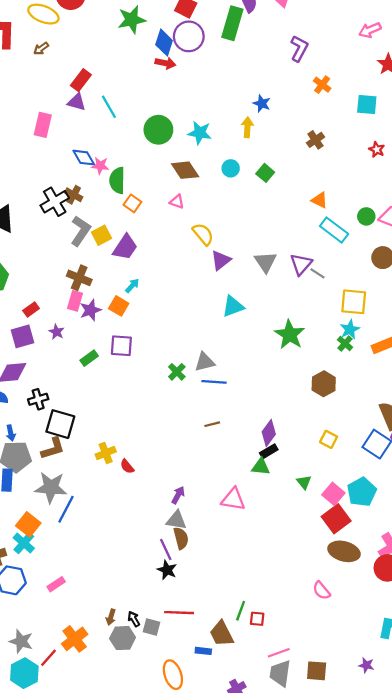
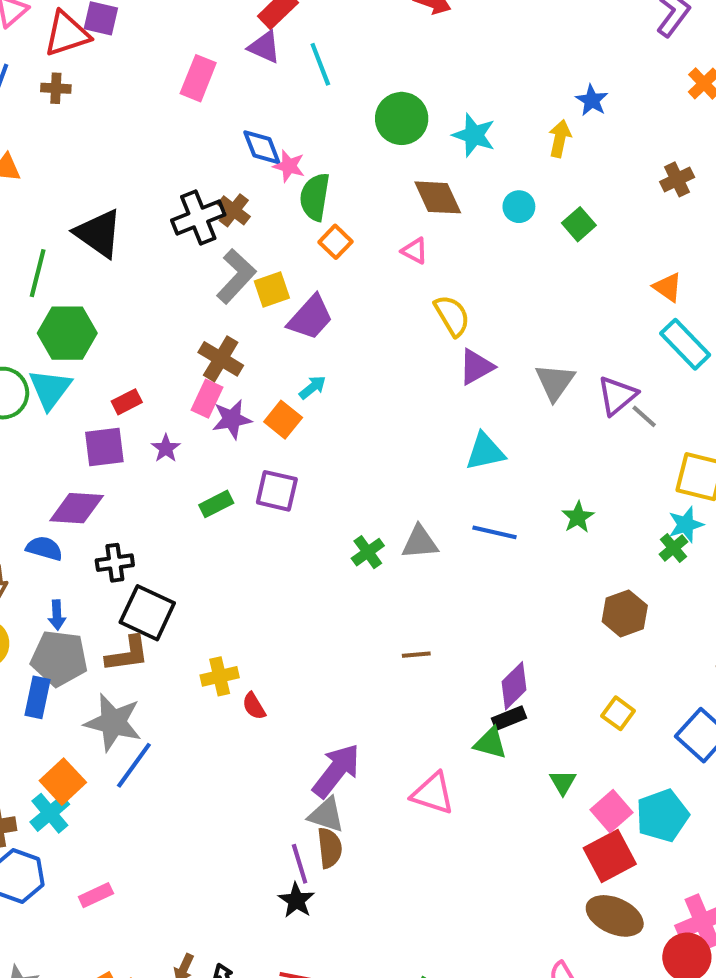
green star: (290, 335) -> (578, 517), size x0.6
blue line: (214, 382) -> (495, 532), moved
purple arrow: (178, 495) -> (336, 771), size x1.8

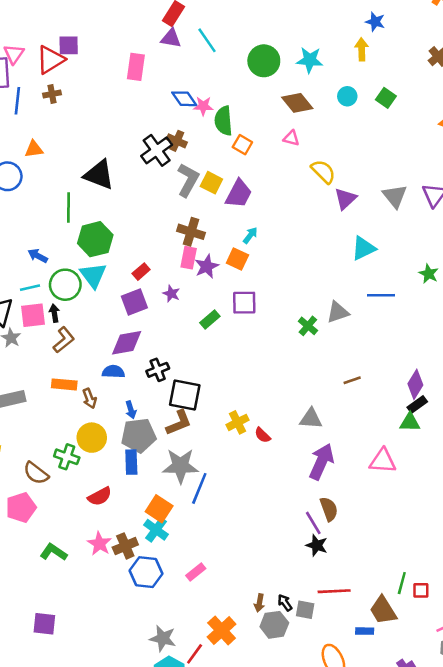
yellow square: (272, 290) -> (211, 183), turned -30
gray triangle: (326, 815) -> (311, 419), moved

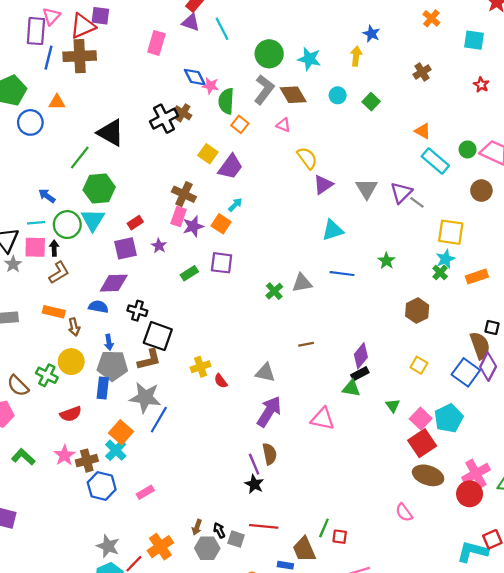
brown cross: (52, 94) -> (80, 56), size x2.0
gray L-shape: (188, 180) -> (264, 90), moved
green line: (69, 208) -> (80, 158), turned 30
black cross: (158, 370) -> (137, 311), turned 30

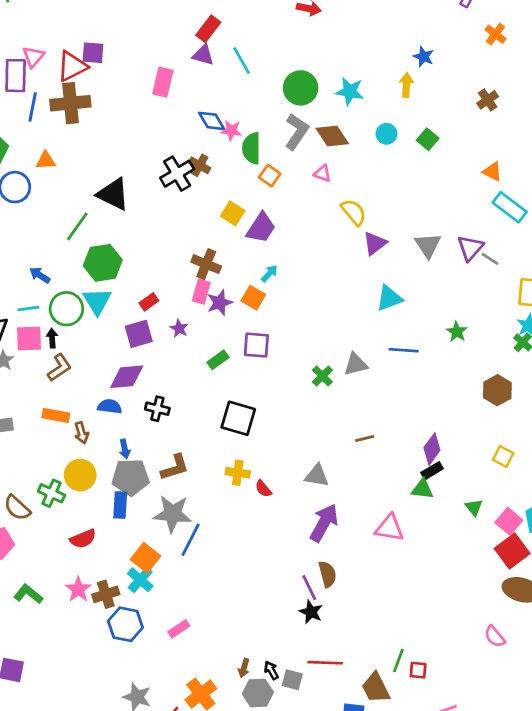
black square: (158, 336) -> (238, 418), moved
yellow cross: (200, 367) -> (238, 473), turned 30

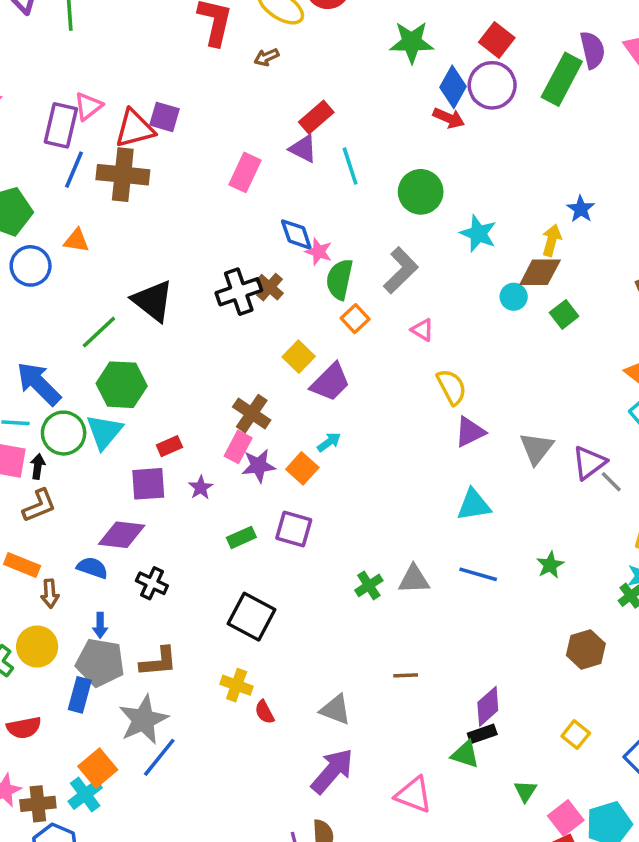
green circle: (301, 88) -> (421, 192), moved
brown diamond: (332, 136) -> (540, 272), moved, turned -68
blue arrow: (40, 275) -> (39, 384), size x1.8
gray star: (172, 514) -> (143, 720), turned 30

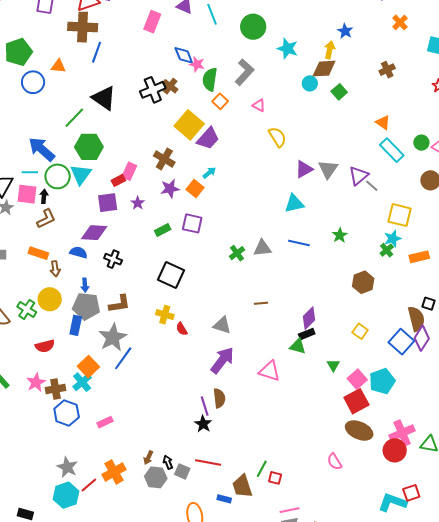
blue line: (74, 170) -> (97, 52), moved
yellow square: (299, 357) -> (189, 125), size x1.6
purple triangle: (470, 432) -> (304, 169), moved
pink rectangle: (238, 447) -> (129, 171), moved

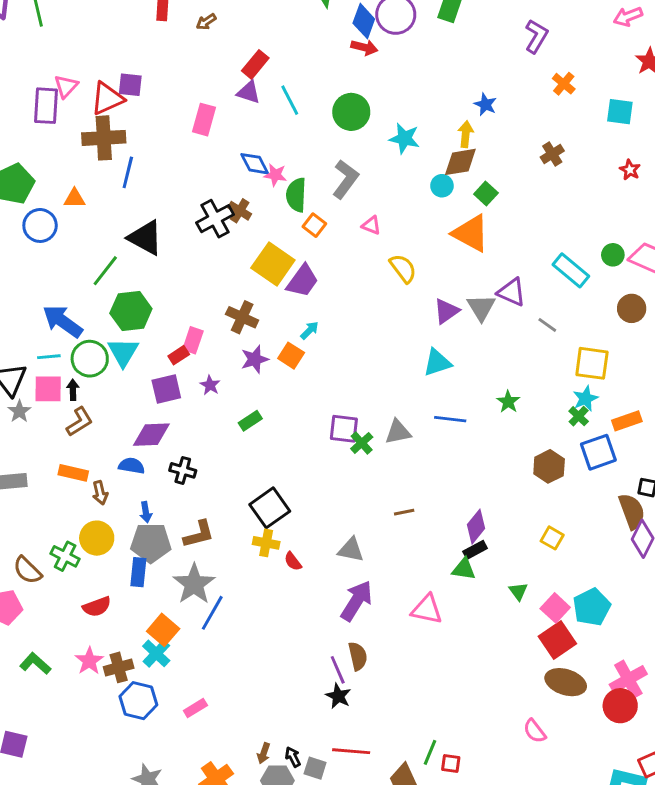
orange triangle: (383, 122) -> (471, 233), moved, size x1.8
purple triangle: (359, 176) -> (512, 292), moved, turned -50
purple square: (192, 223) -> (344, 429), moved
black square: (171, 275) -> (270, 508), moved, turned 36
blue square: (401, 342) -> (598, 452), moved, turned 35

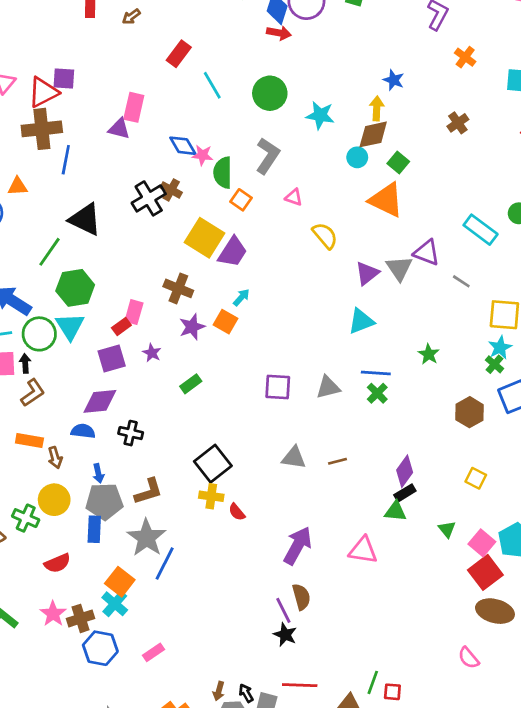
purple triangle: (249, 92) -> (119, 129), moved
green cross: (362, 443) -> (377, 393), moved
gray triangle: (351, 550) -> (294, 458), moved

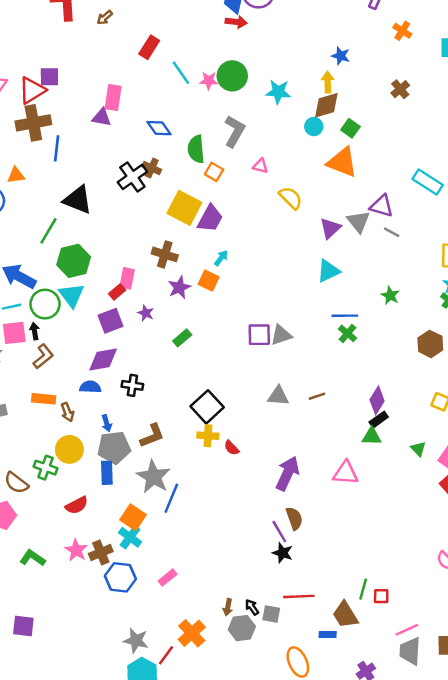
pink star: (202, 155) -> (209, 81), moved
gray line: (461, 281) -> (392, 232), moved
gray triangle: (328, 387) -> (281, 335), moved

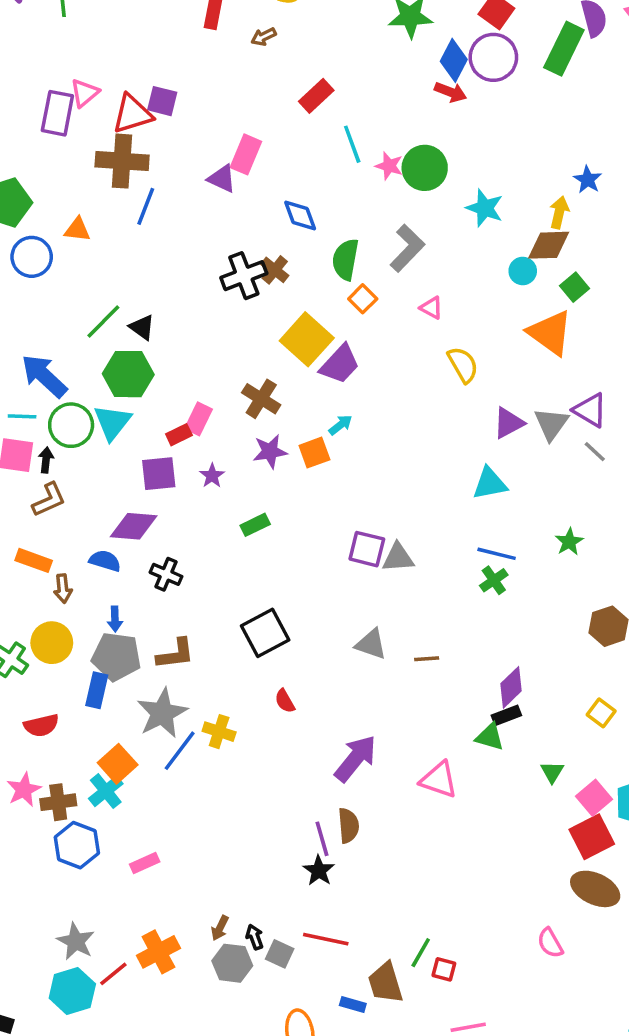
black triangle: (78, 200) -> (142, 327), moved, size x0.6
orange square: (209, 281) -> (314, 453), turned 30
yellow cross: (208, 436) -> (219, 732), moved

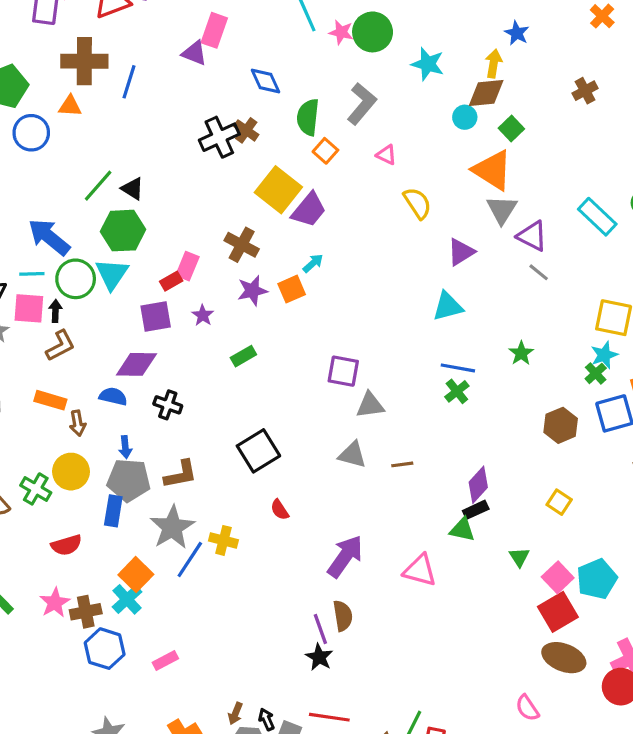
brown cross: (122, 161) -> (84, 61), moved
gray triangle: (551, 424) -> (502, 210), moved
gray triangle: (398, 558) -> (370, 405), moved

